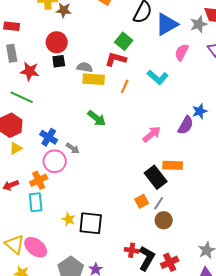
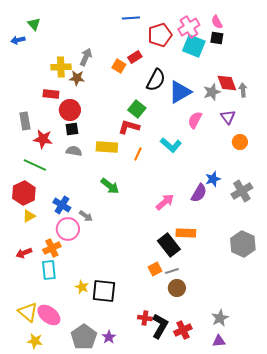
red rectangle: (12, 26) -> (51, 94), moved
gray semicircle: (85, 67) -> (74, 151), moved
gray line: (159, 203) -> (172, 271), turned 40

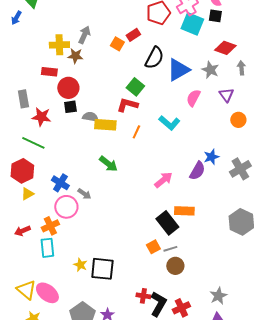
blue arrow: (18, 40) -> (16, 18), turned -48
red diamond: (227, 83) -> (225, 48), moved, turned -50
gray star: (212, 92) -> (210, 70), turned -30
gray semicircle: (74, 151) -> (90, 117), moved

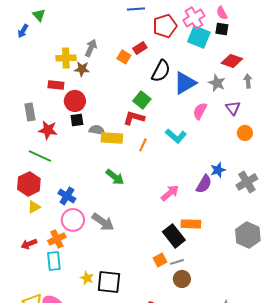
gray arrow: (84, 194) -> (103, 222), moved, size x1.6

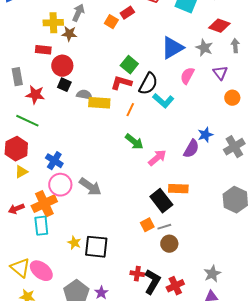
black semicircle: (161, 71) -> (148, 84), moved
black square: (77, 120) -> (64, 85), turned 32
green arrow: (115, 177) -> (134, 142), moved
orange cross: (57, 239) -> (44, 204), size x1.4

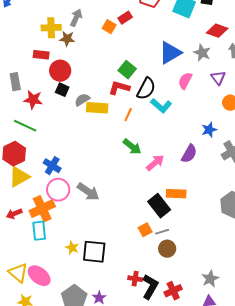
gray semicircle: (84, 95) -> (82, 100), turned -42
blue star: (205, 135) -> (209, 130), moved
yellow triangle: (21, 172) -> (19, 177), size x1.6

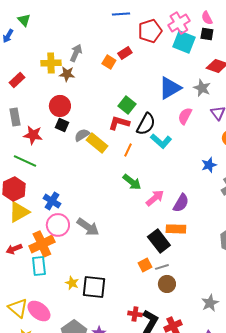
red rectangle: (41, 55) -> (17, 80), moved, turned -49
yellow rectangle: (97, 108) -> (97, 143), turned 35
purple semicircle: (189, 154) -> (181, 203), moved
gray star: (210, 279) -> (210, 303), moved

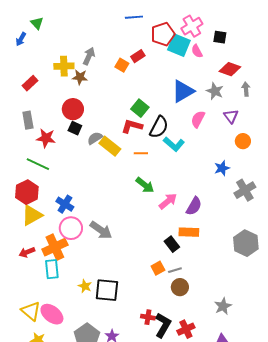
pink semicircle: (207, 18) -> (197, 51), moved
cyan square: (184, 42) -> (179, 45), moved
orange line: (128, 150) -> (141, 153), turned 64
black rectangle: (159, 241) -> (172, 244), size x0.7

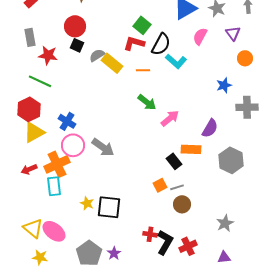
gray cross: (245, 190) -> (247, 107), turned 30
purple semicircle: (194, 206) -> (210, 128), moved
gray hexagon: (246, 243) -> (231, 160), moved

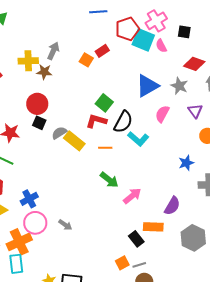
blue cross: (67, 121) -> (29, 199), turned 30
gray arrow: (103, 147) -> (65, 225), size x0.6

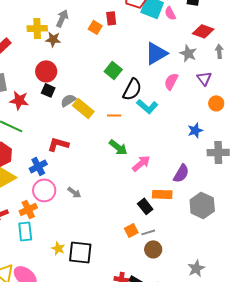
red rectangle: (102, 51) -> (111, 18), turned -64
red L-shape: (96, 121) -> (58, 144), moved
orange cross: (19, 242) -> (28, 209), size x0.7

